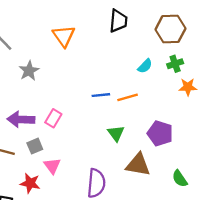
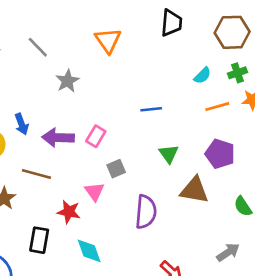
orange line: (128, 97) -> (217, 107), moved
gray square: (35, 146) -> (116, 169), moved

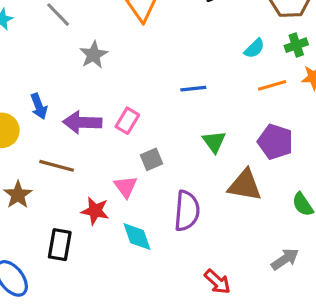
cyan diamond: (89, 251) -> (137, 237), moved

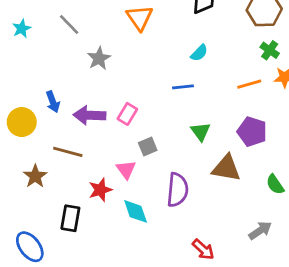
green cross: (296, 45) -> (270, 50), turned -36
cyan semicircle: (254, 48) -> (199, 53), moved
red star: (95, 211) -> (100, 190), turned -30

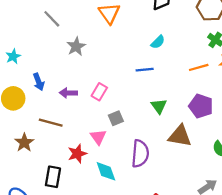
cyan star: (22, 29) -> (13, 56), moved
purple arrow: (89, 115) -> (68, 93), size x0.7

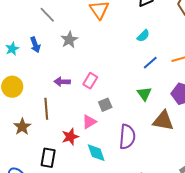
blue line: (145, 70) -> (150, 63), moved, turned -35
blue arrow: (39, 82) -> (35, 45), moved
brown line: (51, 123) -> (46, 109), turned 70
pink triangle: (98, 137) -> (89, 122), turned 35

